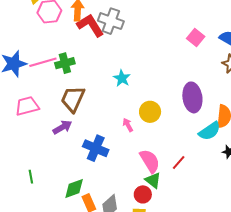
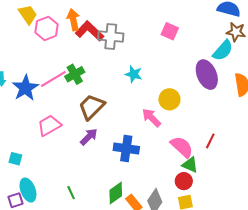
gray cross: (111, 21) -> (111, 36), moved
pink square: (196, 37) -> (170, 31), moved
brown trapezoid: (73, 99) -> (92, 107), turned 36
pink arrow: (128, 125) -> (151, 118), size x1.5
cyan semicircle: (210, 131) -> (223, 50), moved

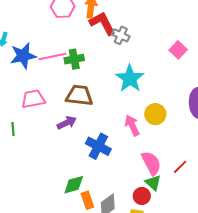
gray cross: (111, 36) -> (121, 35), size x0.7
cyan star: (134, 74) -> (130, 78), size x1.6
brown trapezoid: (92, 107) -> (79, 95), turned 32
green line: (71, 193) -> (13, 129), moved

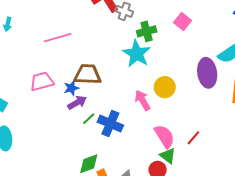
blue star: (23, 56) -> (71, 88), moved, size x0.6
green cross: (74, 59) -> (147, 31), moved
green line: (13, 129) -> (89, 119), moved, turned 56

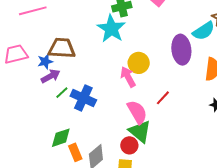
pink arrow: (143, 100) -> (128, 77), moved
red line: (193, 138) -> (163, 98), moved
green triangle: (168, 156) -> (140, 131), size x1.4

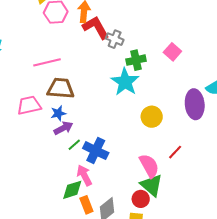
brown trapezoid: (62, 48) -> (61, 88), moved
pink arrow: (128, 77) -> (84, 175), moved

